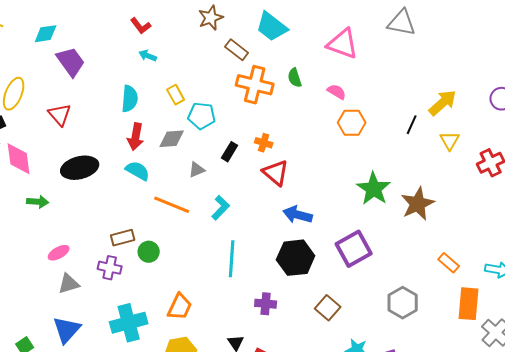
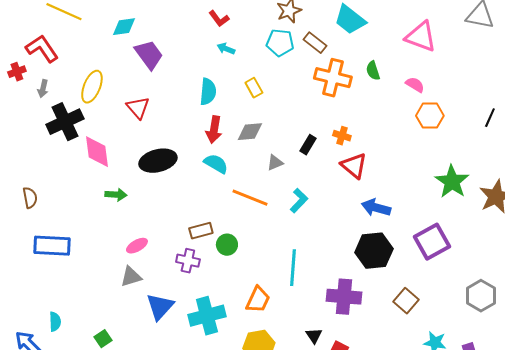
cyan pentagon: (202, 116) -> (280, 43), moved
cyan line: (232, 259) -> (293, 268), moved
gray triangle: (69, 284) -> (131, 277), moved
purple cross: (266, 304) -> (344, 297), size x1.6
blue triangle: (67, 330) -> (160, 307), moved

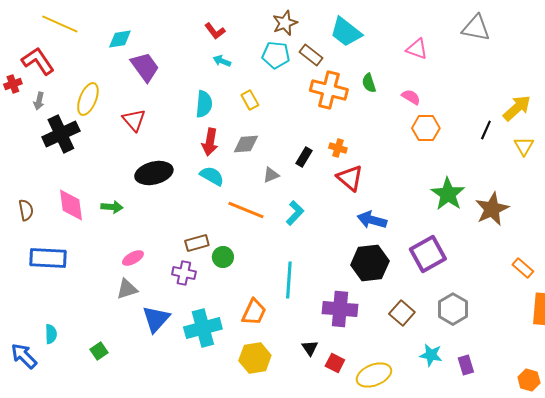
pink triangle: (421, 37) -> (417, 49), size x0.7
pink diamond: (97, 152) -> (71, 205), moved
gray hexagon: (481, 296) -> (453, 309), moved

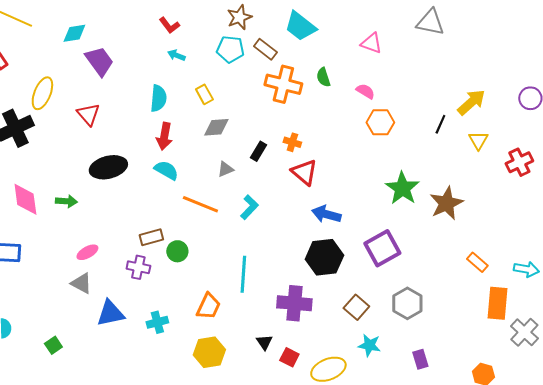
gray diamond: (246, 144) -> (216, 127), moved
gray triangle: (127, 289) -> (81, 283), turned 45
blue triangle: (156, 319) -> (110, 313), turned 36
cyan cross: (203, 328) -> (157, 322), size x0.6
cyan star: (431, 355) -> (369, 345), moved

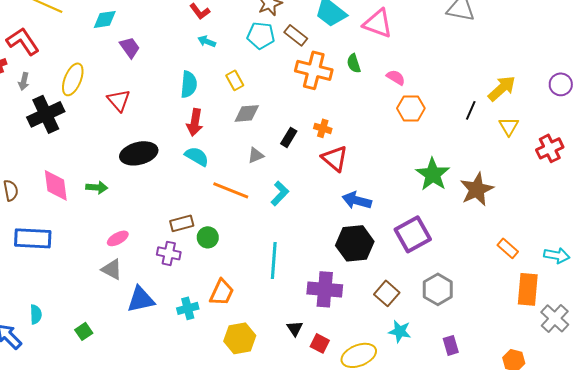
pink triangle: (371, 43) -> (378, 23), moved, size x1.4
purple trapezoid: (99, 61) -> (130, 47), size x0.7
orange trapezoid: (208, 306) -> (222, 292), moved

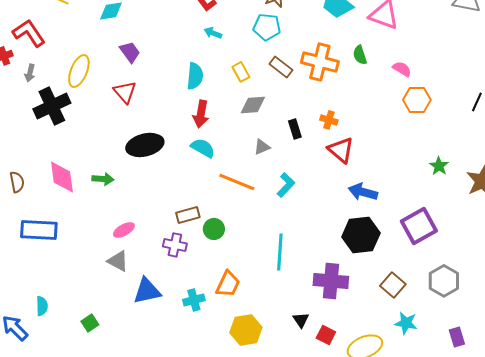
brown rectangle: (296, 35) -> (281, 67), moved
purple trapezoid: (130, 47) -> (130, 52), moved
black rectangle: (289, 137) -> (295, 129), turned -48
green star: (433, 174) -> (439, 166), size x0.6

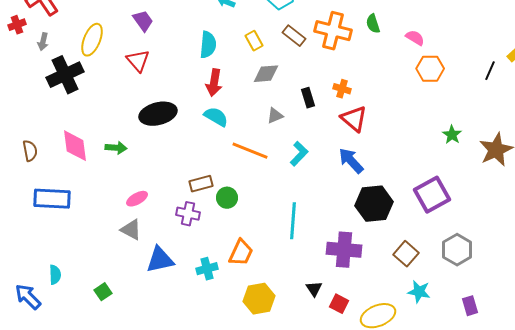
blue arrow: (363, 192) -> (351, 161), moved, turned 32

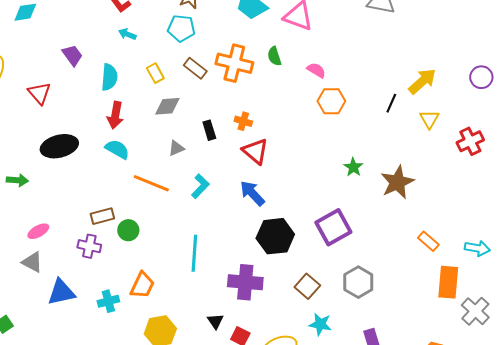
purple trapezoid: (143, 21) -> (72, 55), moved

